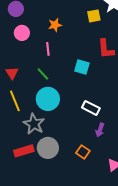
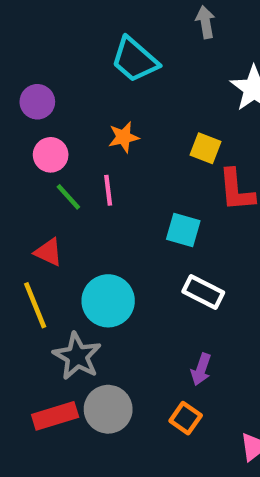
yellow square: (94, 16) -> (205, 148), moved, turned 32
red triangle: (12, 73) -> (48, 252), moved, turned -32
green line: (43, 74) -> (68, 197), moved
white rectangle: (91, 108) -> (203, 292), moved
purple arrow: (100, 130) -> (201, 369), moved

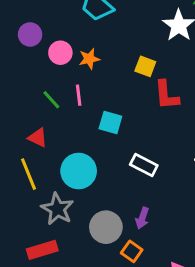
pink circle: (51, 155) -> (60, 53), moved
cyan square: (183, 230) -> (110, 122), moved
gray circle: (108, 409) -> (106, 227), moved

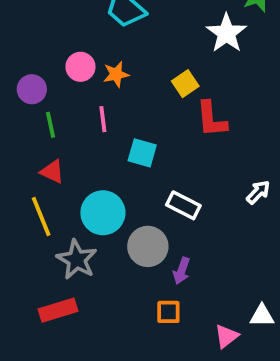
purple circle: (30, 34) -> (32, 89), moved
yellow square: (145, 66) -> (185, 84), turned 35
green line: (51, 100) -> (51, 125), moved, turned 30
gray circle: (106, 227) -> (148, 246), moved
orange square: (132, 251) -> (168, 312), turned -35

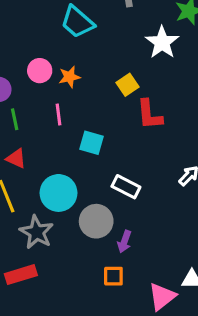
pink triangle: (226, 336) -> (162, 297), size x1.4

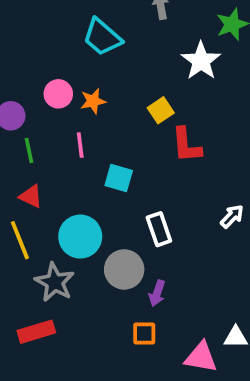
white rectangle: (126, 187) -> (159, 229), turned 44
pink triangle: (162, 297) -> (201, 357), turned 48

